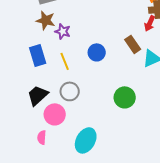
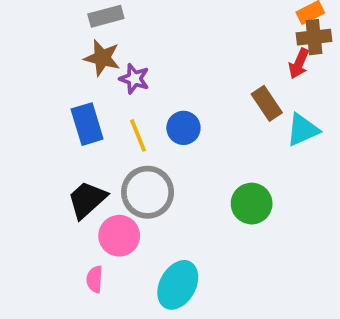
blue circle: (97, 52) -> (183, 128), moved
gray circle: (70, 91) -> (148, 192), size x1.4

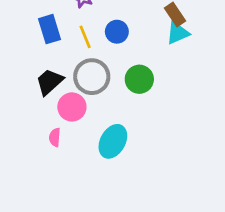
cyan triangle: (303, 130) -> (178, 33), moved
green circle: (252, 204) -> (139, 79), moved

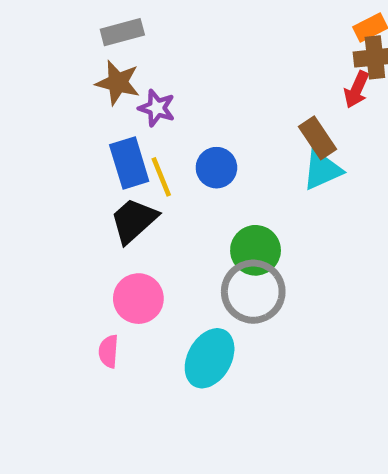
blue rectangle: (49, 29) -> (129, 163), moved
gray circle: (92, 77) -> (253, 292), moved
black trapezoid: (49, 82) -> (134, 220), moved

